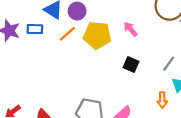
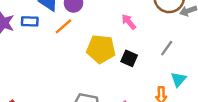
yellow pentagon: (97, 35) -> (101, 49), moved
gray line: (169, 64) -> (167, 48), moved

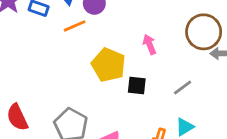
black square: (129, 58) -> (137, 86), turned -35

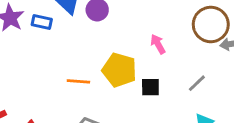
orange line: (75, 26) -> (78, 81), moved, turned 35

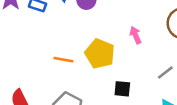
black square: (150, 87) -> (122, 89), moved

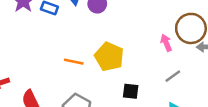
pink arrow: (135, 35) -> (166, 43), moved

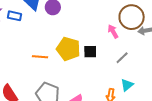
black square: (131, 91) -> (90, 52), moved

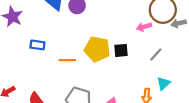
blue rectangle: (14, 16) -> (37, 45), moved
pink arrow: (113, 31) -> (144, 27), turned -72

